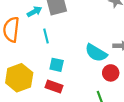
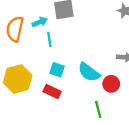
cyan arrow: (34, 12) -> (40, 22), moved
cyan semicircle: (96, 53) -> (89, 72), moved

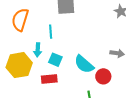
cyan arrow: (40, 22) -> (38, 50), moved, turned 112
red rectangle: (52, 92) -> (49, 79), turned -35

